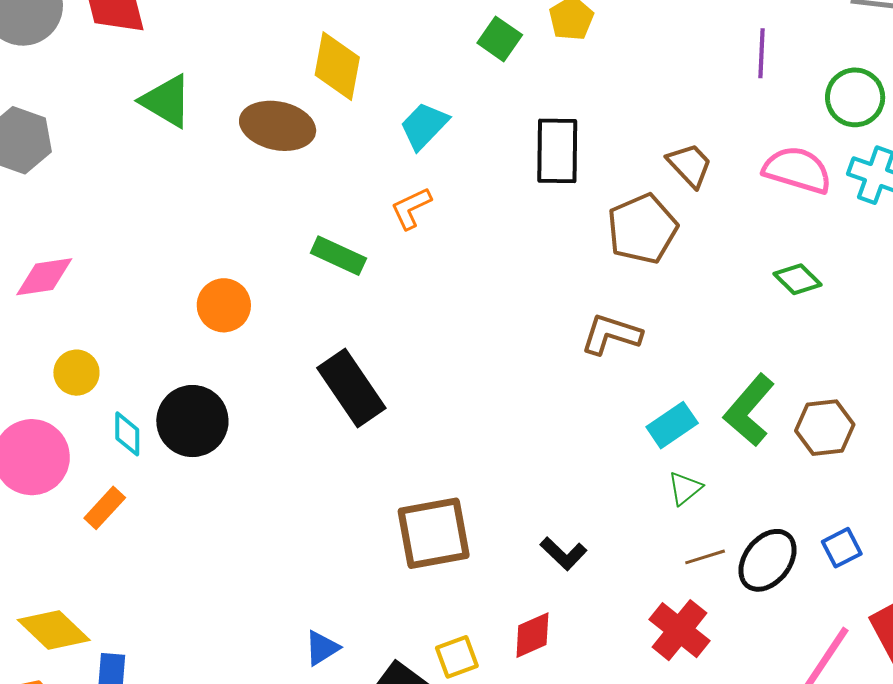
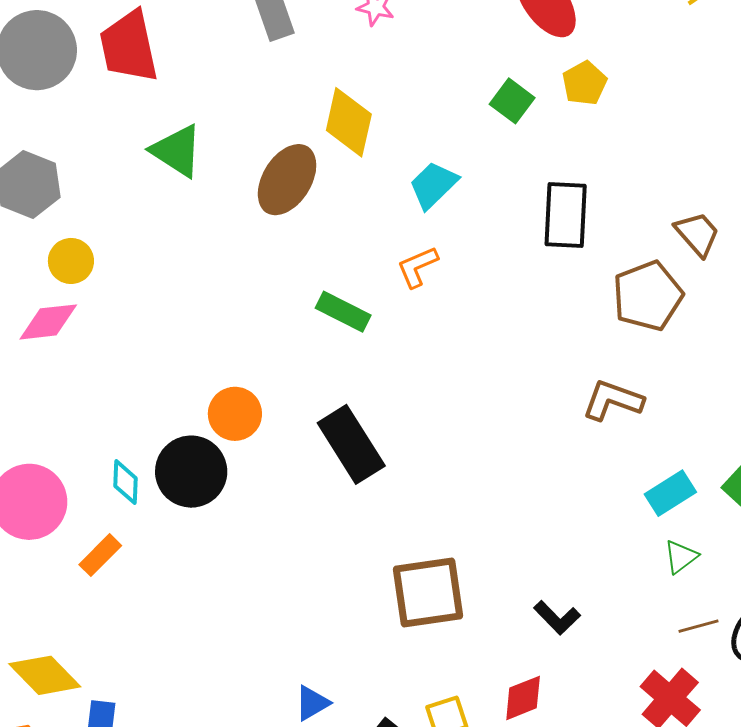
brown ellipse: (278, 126) -> (287, 180), turned -72
orange circle: (224, 305) -> (235, 414), moved
yellow circle: (76, 373) -> (71, 261), moved

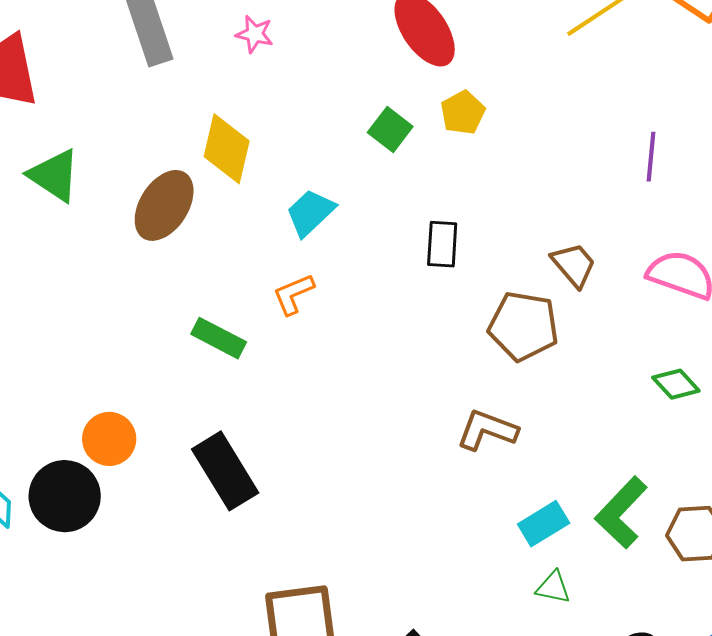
black rectangle: (566, 215) -> (442, 244), size x0.7
brown pentagon: (648, 296) -> (523, 326), turned 30
green triangle: (681, 557) -> (553, 587), turned 48

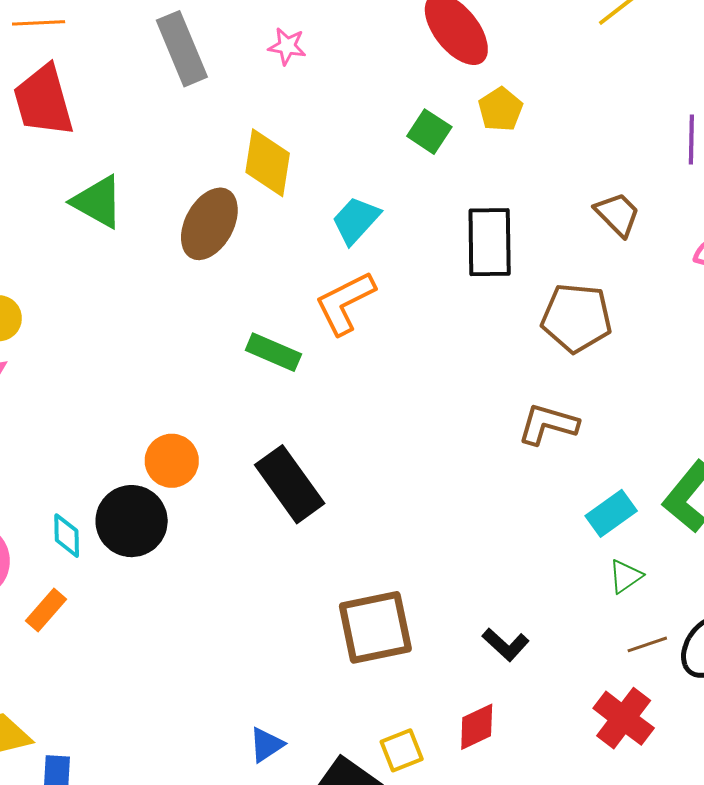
black rectangle: (442, 244) -> (490, 242), size x1.5
brown trapezoid: (574, 265) -> (617, 214), moved
orange L-shape: (293, 294) -> (345, 303), size x1.5
green triangle: (553, 587) -> (625, 576), turned -42

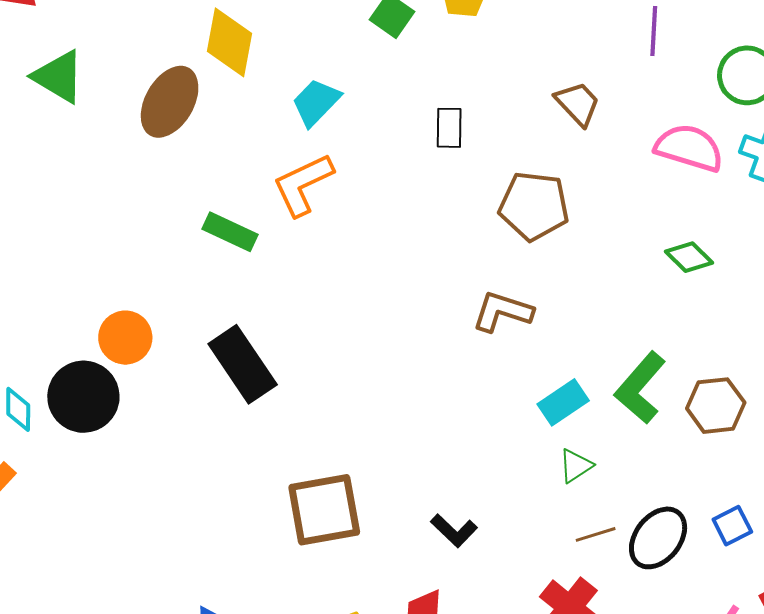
black rectangle: (490, 242) -> (449, 128), size x0.6

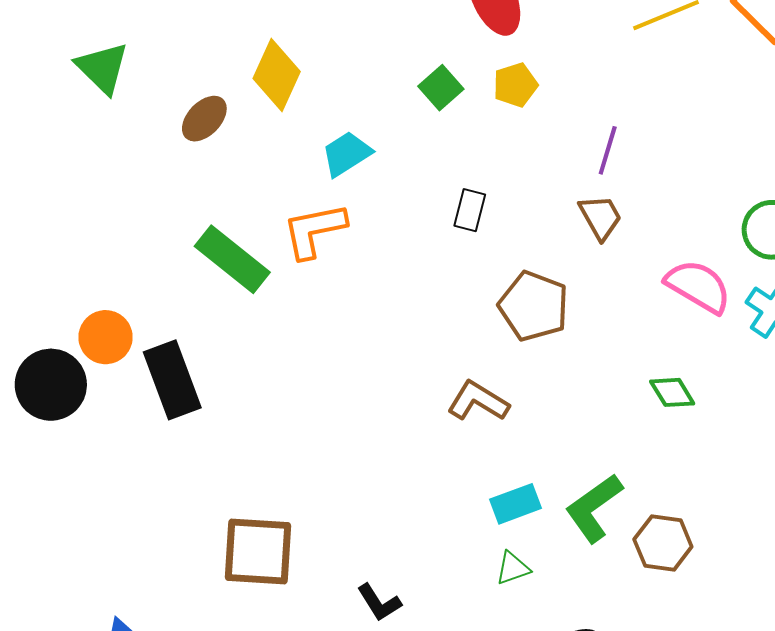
purple line: (654, 31) -> (608, 150), moved
brown ellipse: (170, 102) -> (204, 119), size x0.7
green rectangle: (230, 232) -> (232, 259), size x1.4
black rectangle: (243, 364) -> (172, 380), moved

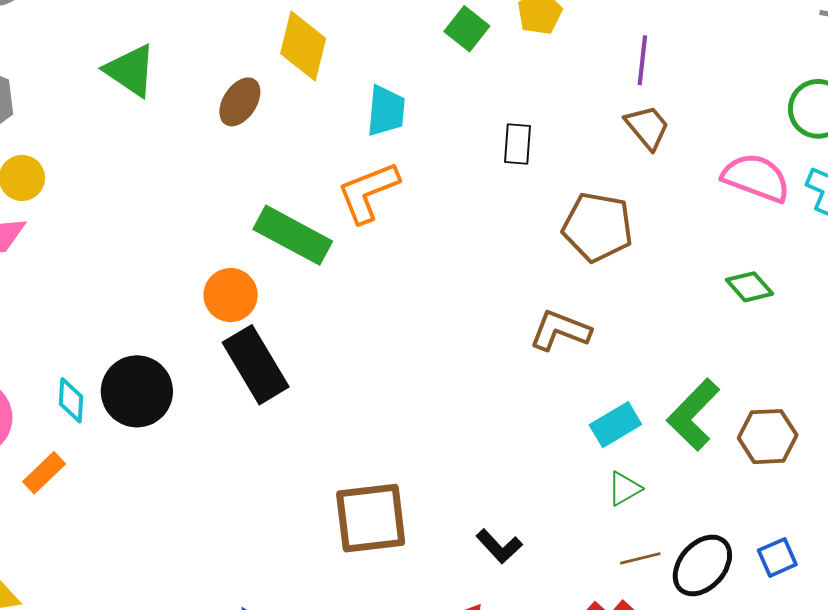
cyan trapezoid: (346, 154) -> (386, 111), turned 138
orange circle: (106, 337) -> (231, 295), moved

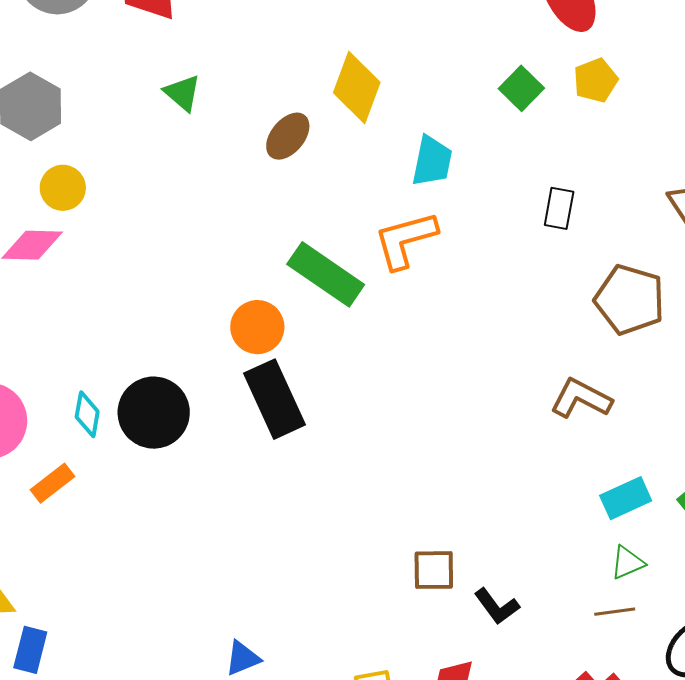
green triangle: (130, 70) -> (182, 93), size x0.7
brown square: (371, 518) -> (434, 570), moved, size x0.6
brown line: (640, 558) -> (615, 612), moved

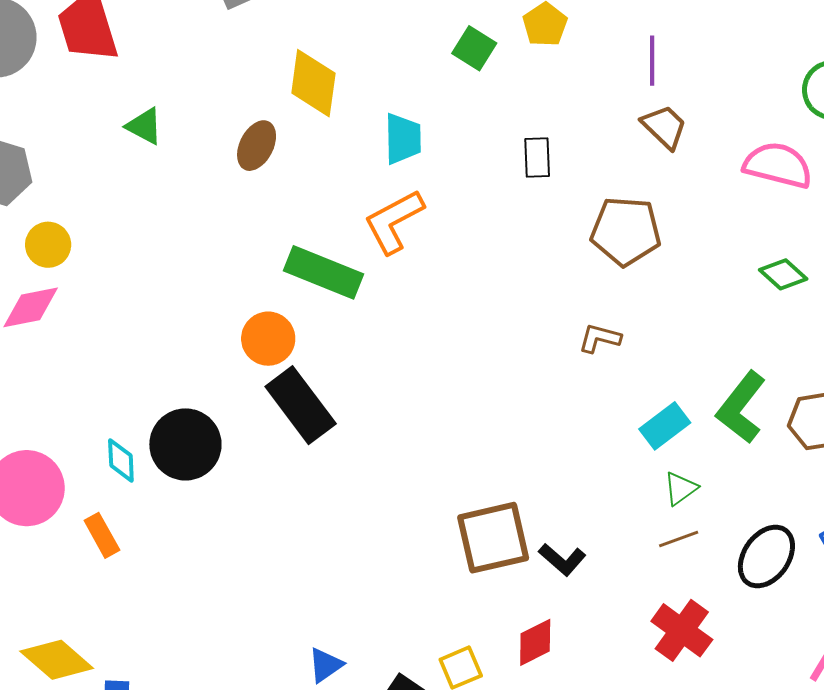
brown L-shape: (581, 398) -> (600, 338), size x0.7
orange rectangle: (52, 483) -> (102, 535), turned -69
brown square: (434, 570) -> (493, 538), size x1.6

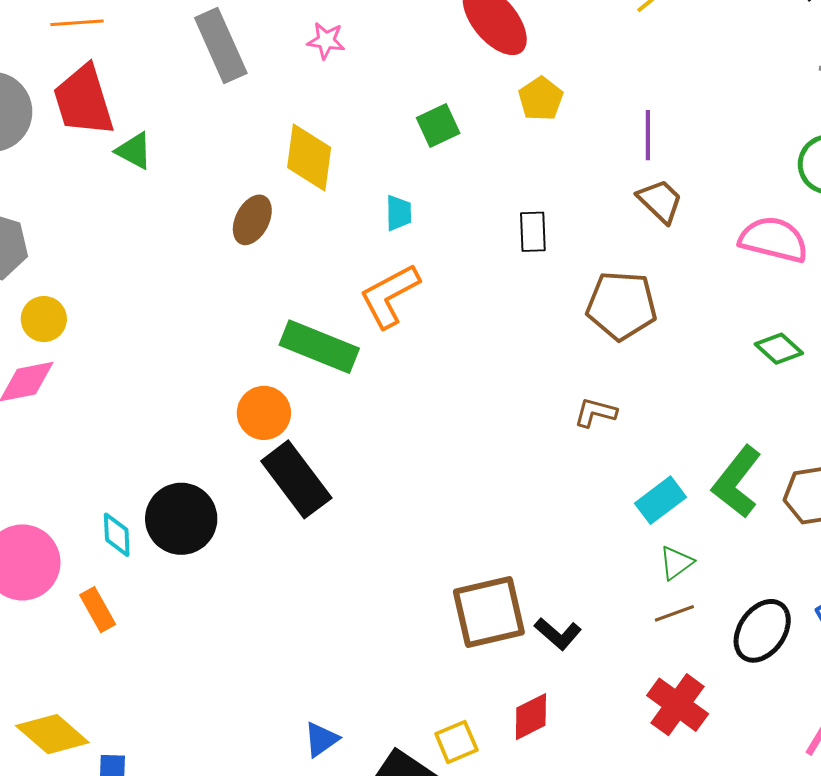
green square: (474, 48) -> (438, 126), moved, turned 33
green triangle: (144, 126) -> (134, 151), moved
cyan trapezoid: (403, 139) -> (399, 213), size x0.7

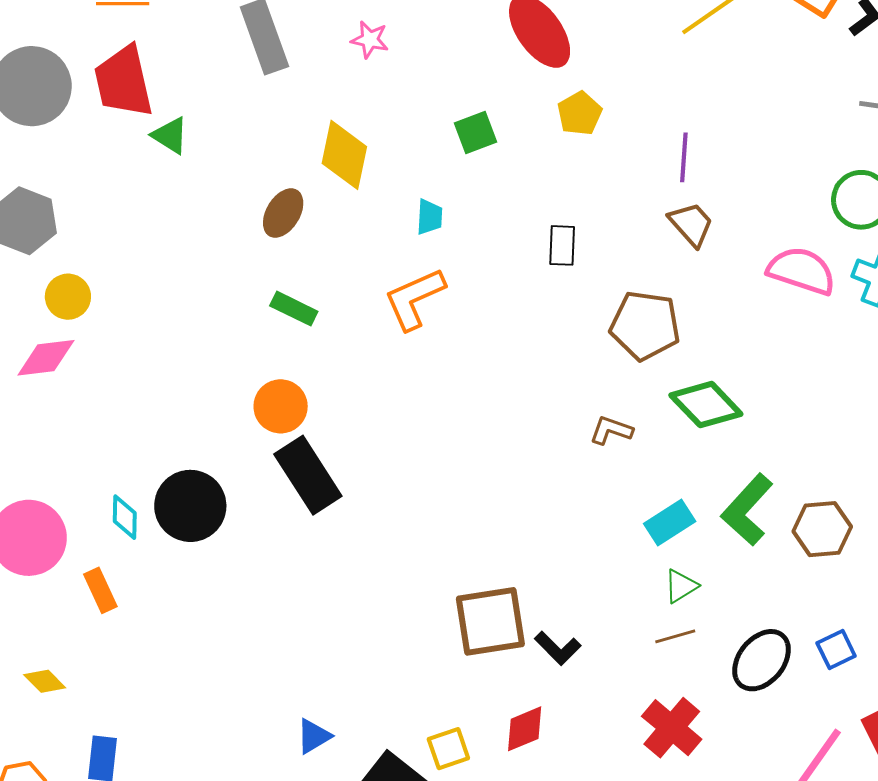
green rectangle: (319, 347) -> (294, 309), moved, size x0.6
green diamond: (779, 349) -> (706, 405), moved, size x1.5
yellow diamond: (52, 734) -> (45, 681), moved, size x0.6

